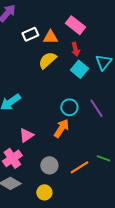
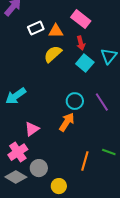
gray circle: (49, 165) -> (39, 168), moved
orange line: (79, 167) -> (85, 161), turned -42
yellow circle: (44, 192) -> (59, 186), moved

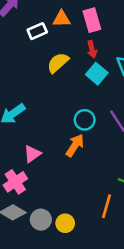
pink rectangle: (81, 19) -> (92, 20), turned 36
orange triangle: (56, 31) -> (62, 19), moved
orange line: (85, 161) -> (107, 206), moved
gray circle: (39, 168) -> (41, 220), moved

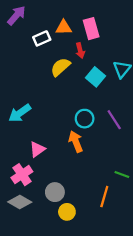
red arrow: (92, 49) -> (80, 50), moved
orange arrow: (75, 145) -> (76, 142), turned -55
gray circle: (41, 220) -> (55, 192), moved

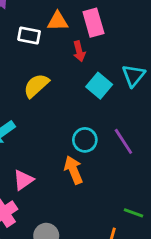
white rectangle: (42, 38) -> (29, 36), turned 35
yellow semicircle: (60, 67) -> (36, 86), moved

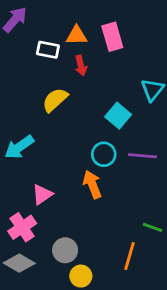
red arrow: (79, 51) -> (81, 65), moved
cyan square: (99, 86) -> (118, 116), moved
purple line: (123, 141) -> (142, 156), turned -52

